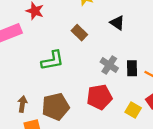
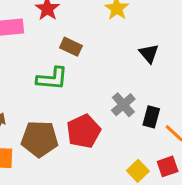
brown rectangle: (79, 33) -> (71, 47), moved, turned -35
red pentagon: (99, 97) -> (84, 131), moved, turned -30

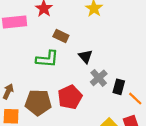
black triangle: (149, 53) -> (85, 56), moved

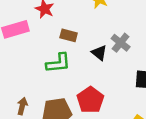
gray cross: (99, 78) -> (121, 43), moved

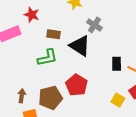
gray cross: (121, 43) -> (94, 25), moved
black triangle: (99, 53) -> (80, 46), size x1.6

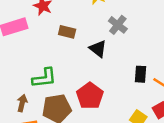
black triangle: (80, 46) -> (98, 49), size x0.7
green L-shape: (47, 58) -> (44, 78), moved

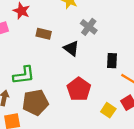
black rectangle: (140, 74) -> (112, 61), moved
red pentagon: (90, 96) -> (79, 89), moved

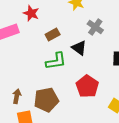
brown rectangle: (44, 34) -> (53, 35), turned -40
green L-shape: (24, 75) -> (56, 61), moved

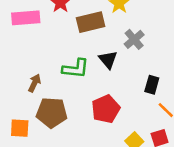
brown rectangle: (53, 35) -> (91, 22), moved, size x1.5
brown arrow: (17, 96) -> (35, 83), moved

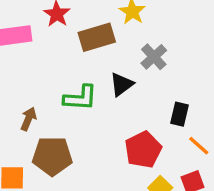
black triangle: (108, 60) -> (122, 84), turned 36
red pentagon: (106, 109) -> (143, 150), moved

